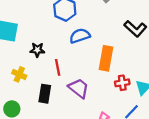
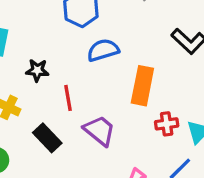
black rectangle: (45, 94) -> (47, 138), turned -54

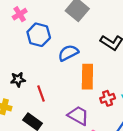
blue semicircle: (103, 50) -> (68, 53), moved
purple trapezoid: (100, 131) -> (78, 116), moved

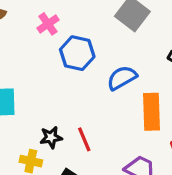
black star: (18, 79) -> (51, 137), moved

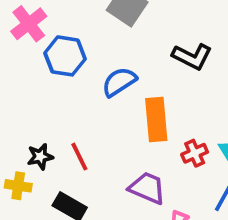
pink cross: (48, 24) -> (29, 24), size x1.4

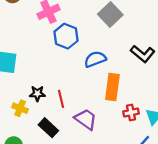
purple trapezoid: (147, 188) -> (86, 119), moved

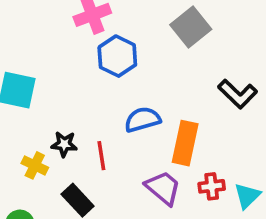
blue semicircle: (95, 59) -> (142, 120), moved
purple trapezoid: (86, 119) -> (163, 188), moved

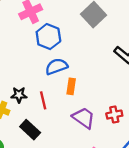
blue semicircle: (142, 120) -> (56, 66), moved
orange rectangle: (185, 143) -> (71, 86), moved, size x0.6

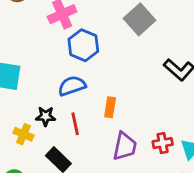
blue semicircle: (56, 66) -> (72, 86), moved
purple trapezoid: (84, 118) -> (125, 146), turned 65

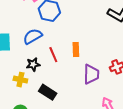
blue semicircle: (72, 86) -> (33, 36), moved
red line: (75, 124) -> (53, 55), moved

